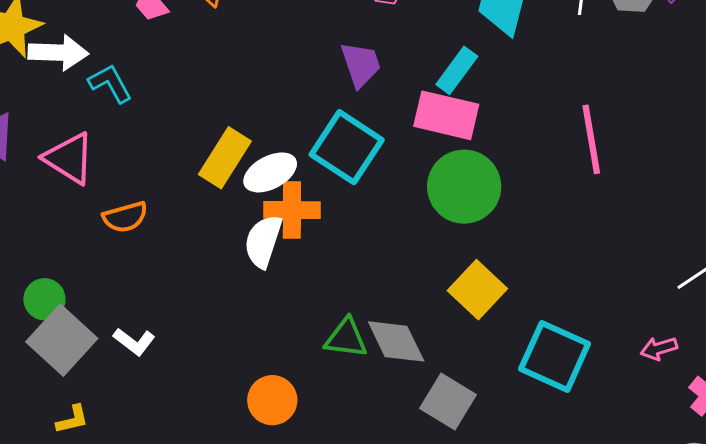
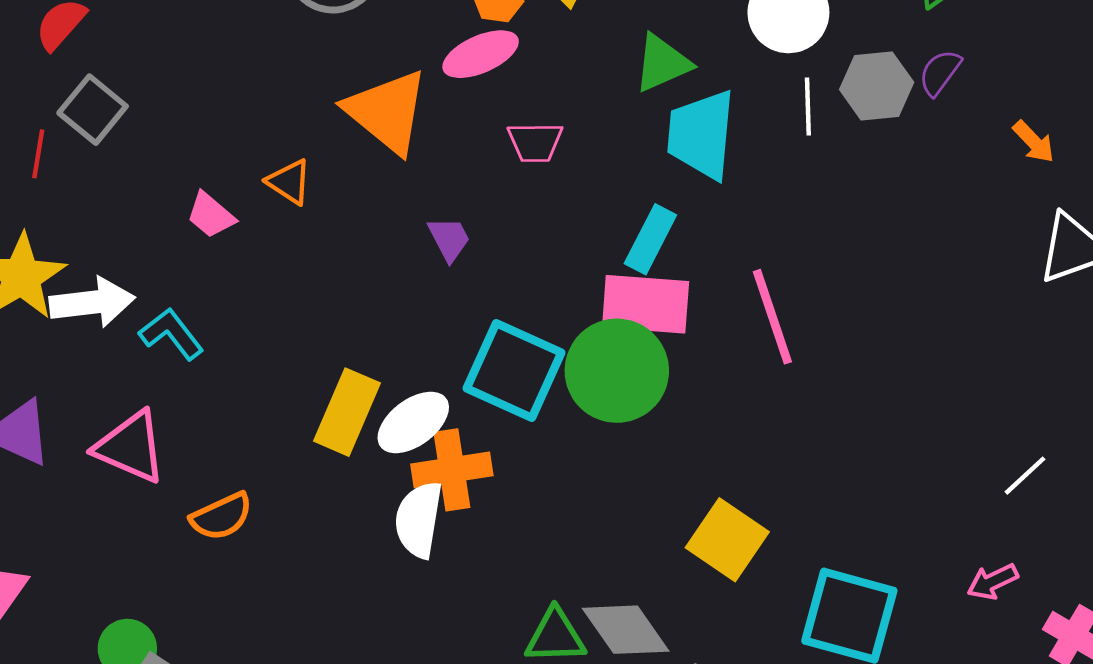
purple trapezoid: (361, 64) -> (449, 239), moved, size x0.7
pink line: (591, 139) -> (772, 317), moved
green circle: (464, 187) -> (617, 371), moved

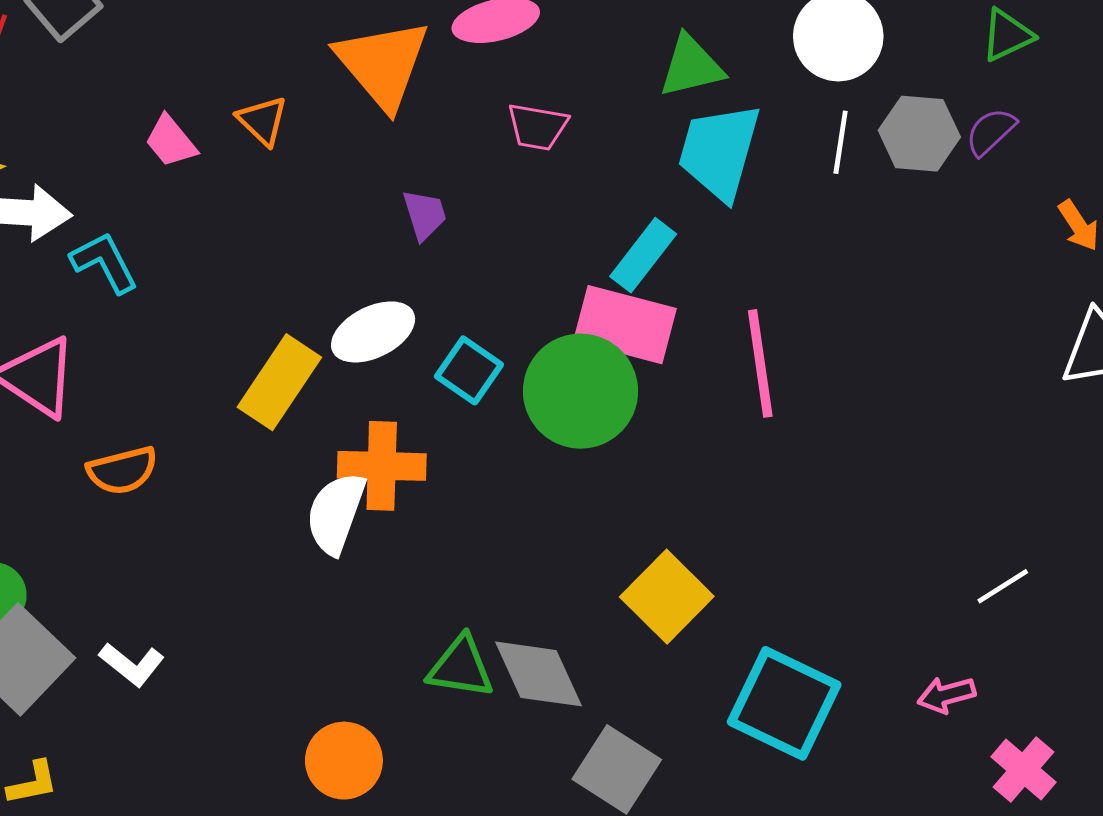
cyan square: (514, 371) -> (469, 370), size x0.6
white ellipse: (413, 422) -> (373, 332), moved

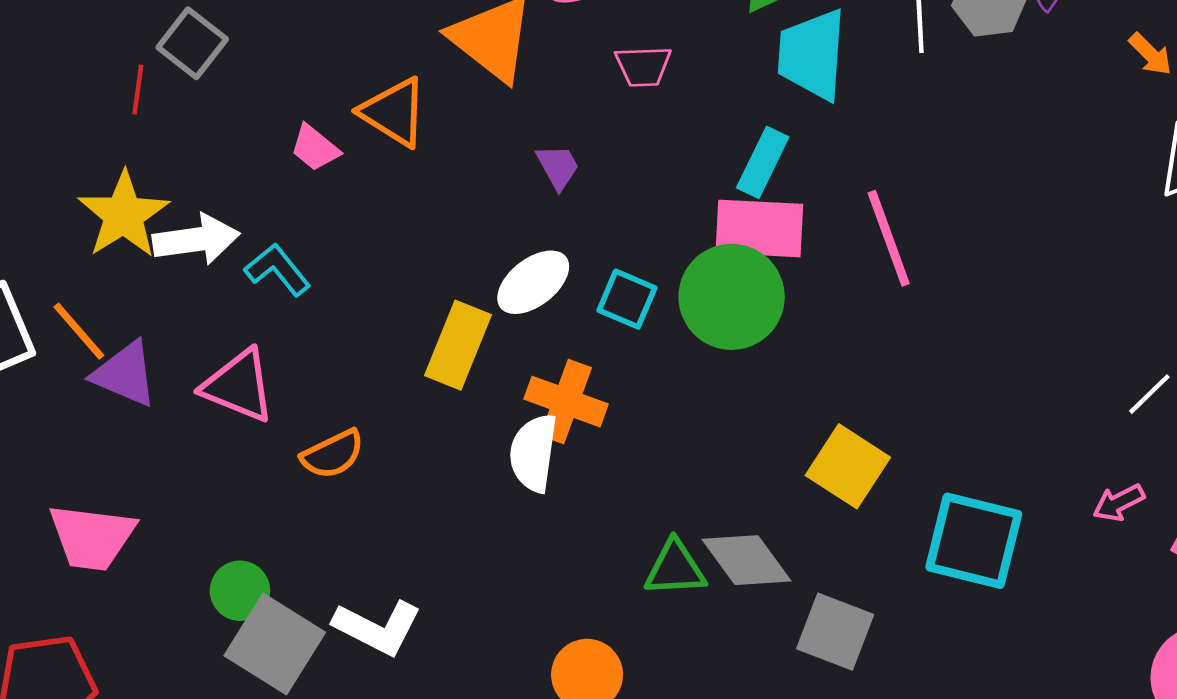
orange triangle: (263, 121) -> (394, 112), size x1.5
orange cross: (382, 466) -> (566, 402), turned 30
white L-shape: (132, 664) -> (377, 628), size x1.5

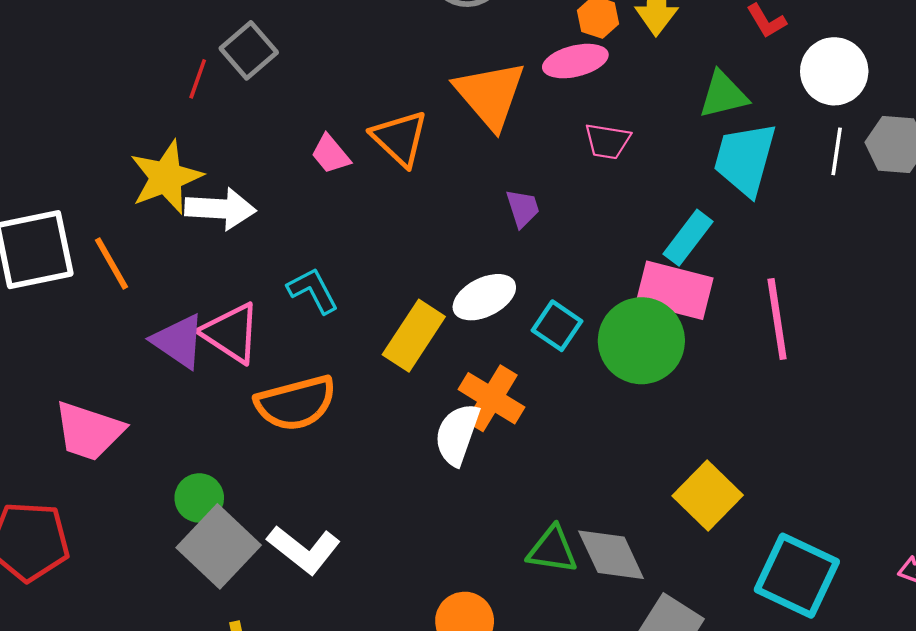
cyan L-shape: (278, 270) -> (313, 291), moved
purple triangle: (125, 374) -> (179, 341), moved
orange semicircle: (333, 454) -> (296, 403), size x1.5

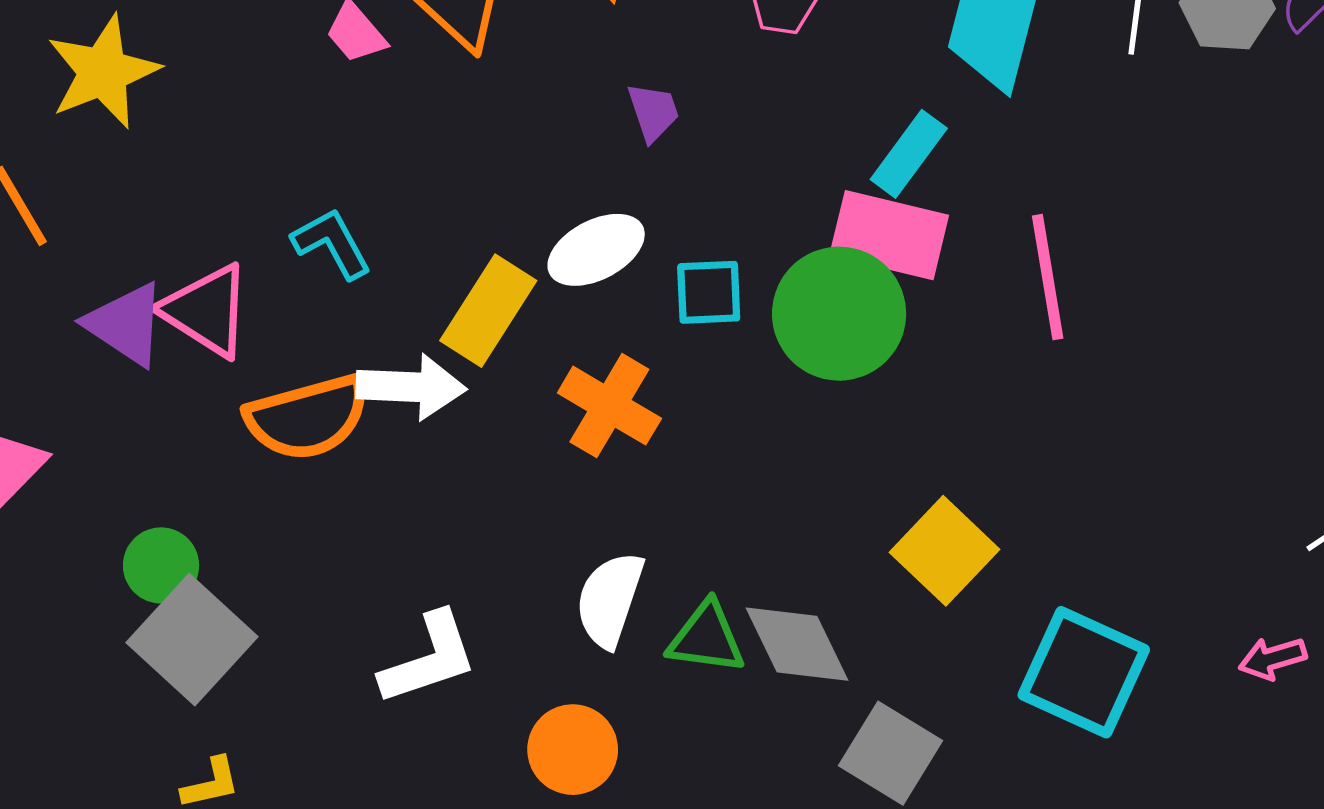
white arrow: (220, 209) -> (411, 387), moved
cyan square: (557, 326) -> (709, 292), turned -36
white semicircle: (457, 434) -> (610, 600), moved
white L-shape: (304, 550) -> (429, 659), moved, turned -56

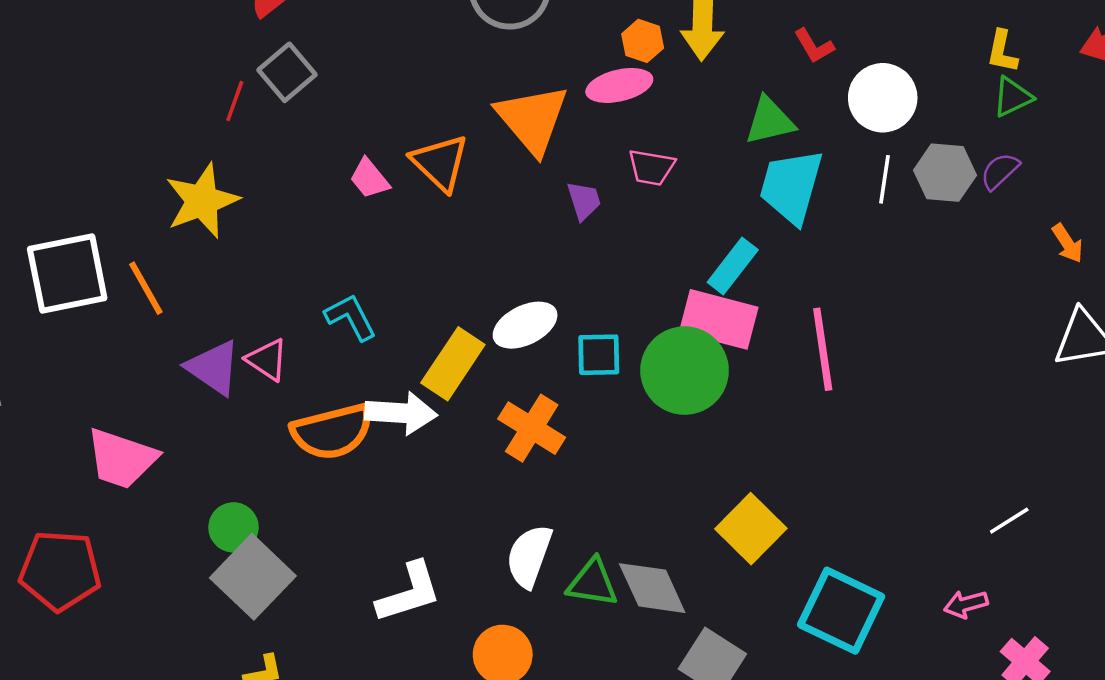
purple trapezoid: (653, 112) -> (584, 201), moved
pink triangle: (206, 311) -> (267, 360), size x0.7

